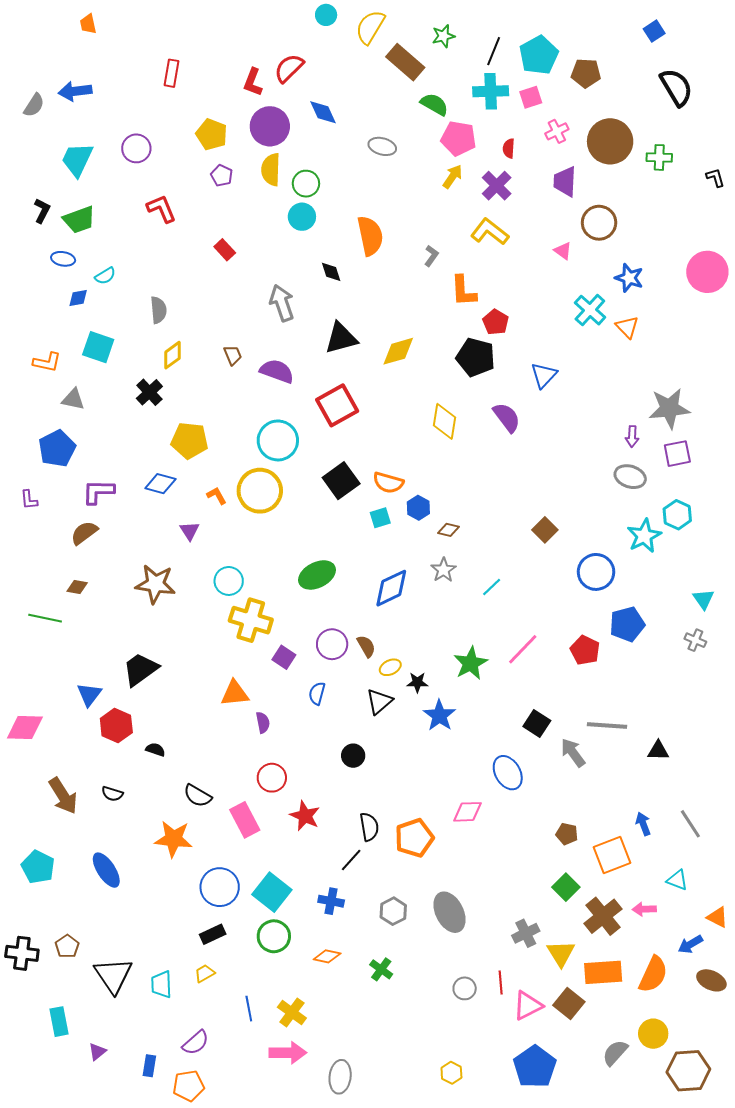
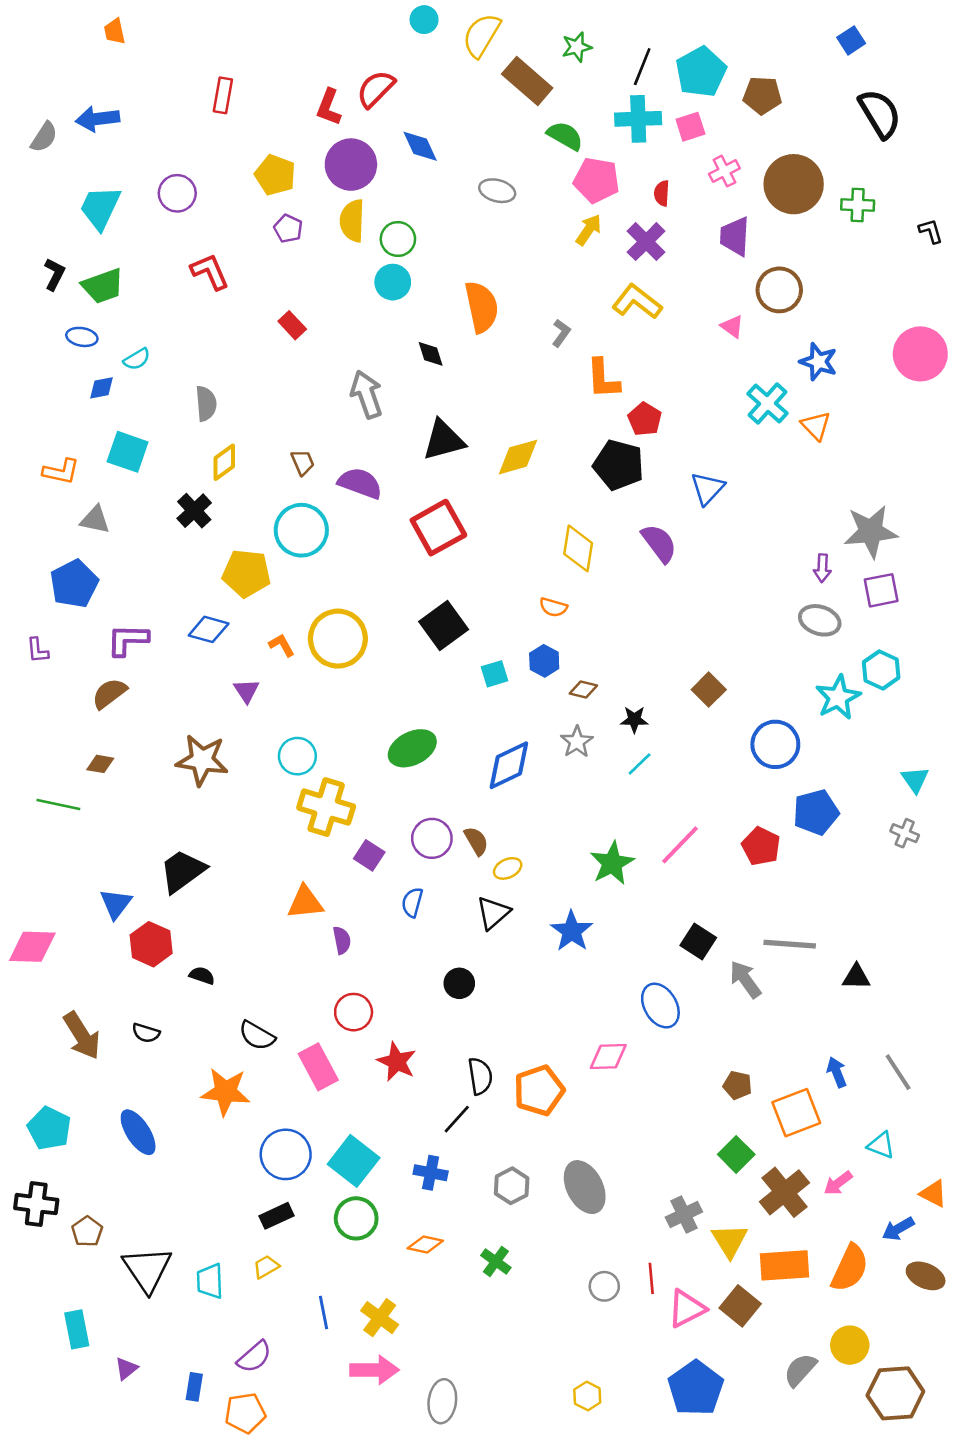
cyan circle: (278, 440) -> (301, 530), moved
orange semicircle: (388, 483) -> (553, 607), moved, size x0.7
black star: (417, 682) -> (634, 720), moved
pink arrow: (644, 909) -> (838, 1183), turned -35
black cross: (22, 953) -> (36, 1204), moved

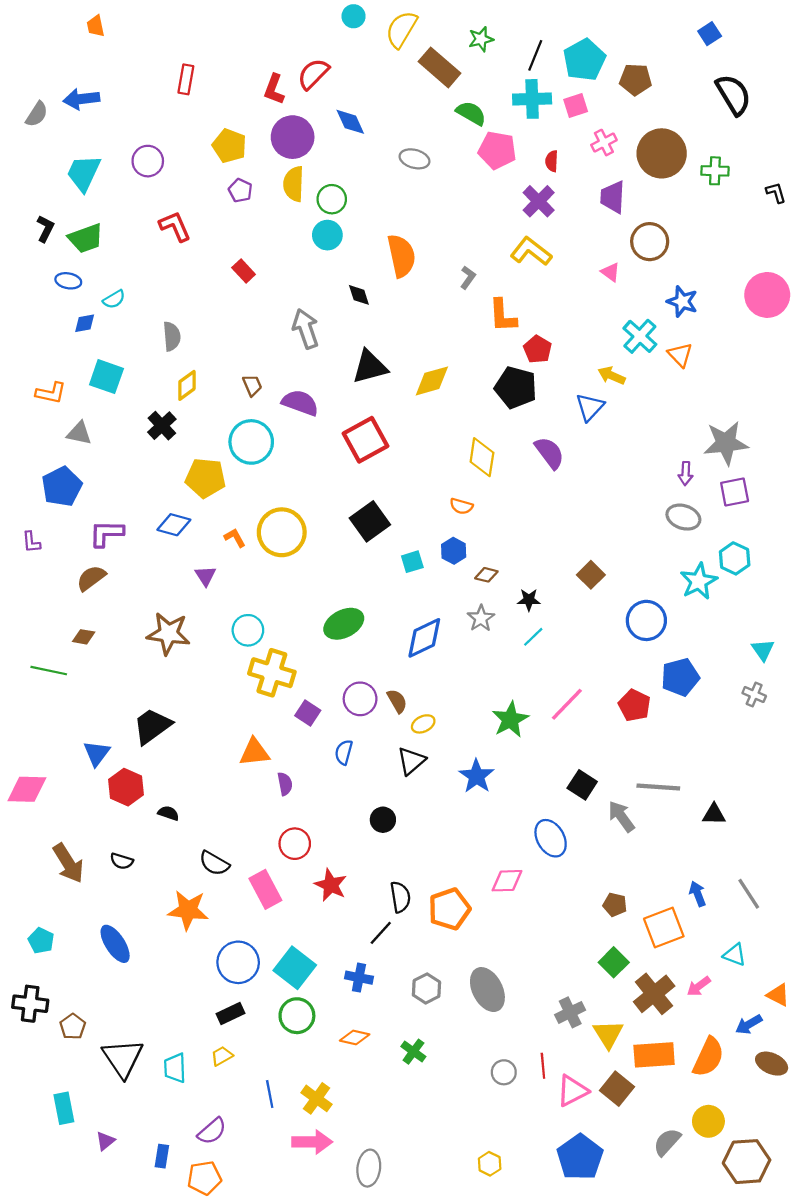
yellow arrow: (589, 230) -> (612, 376), moved, turned -100
cyan pentagon: (49, 1128) -> (41, 941), size x0.7

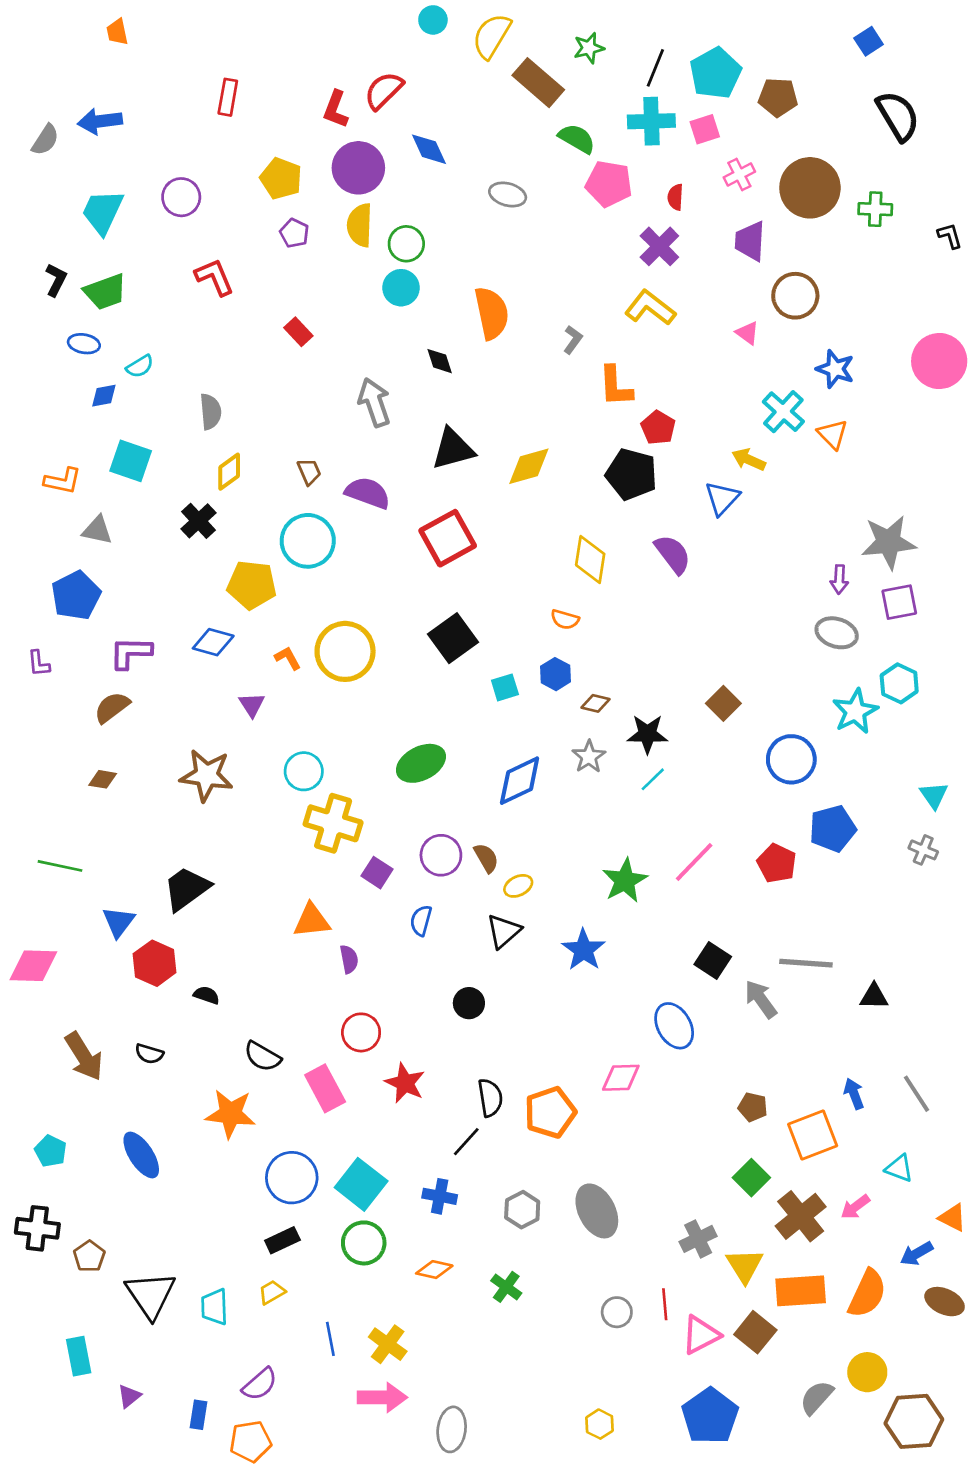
black star: (529, 600) -> (647, 734), size x1.4
green line: (49, 671) -> (60, 866), moved

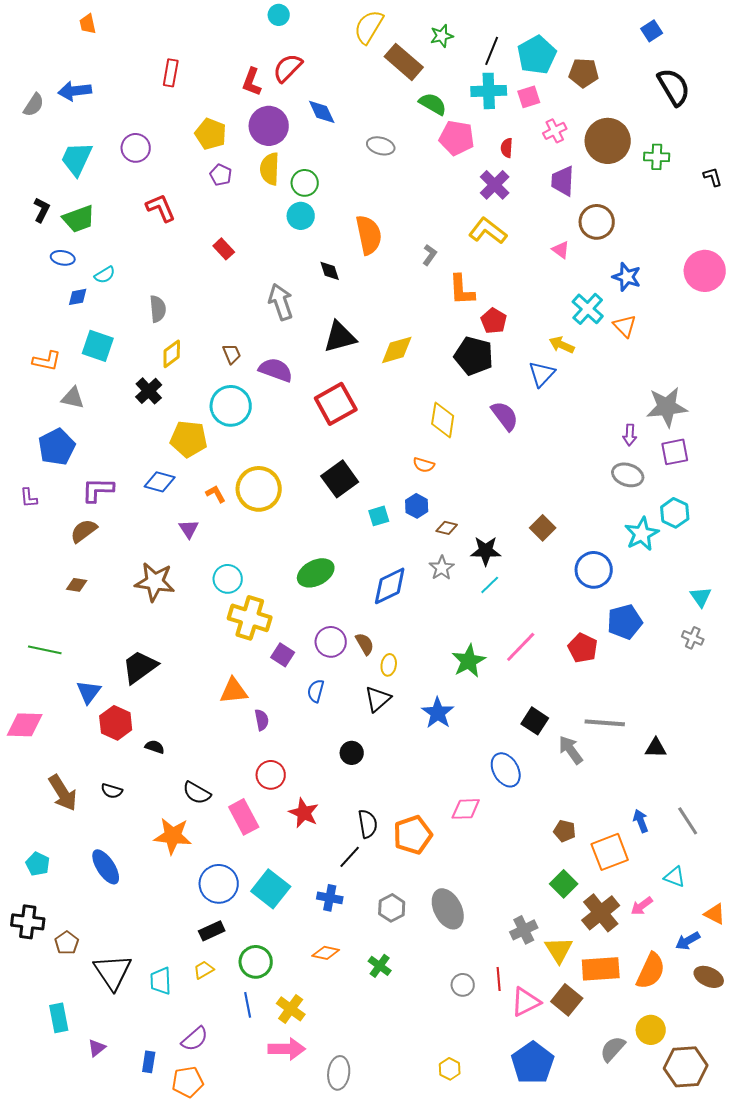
cyan circle: (433, 20) -> (279, 15), moved
yellow ellipse: (518, 886) -> (389, 665), turned -55
green circle: (364, 1243) -> (256, 962), moved

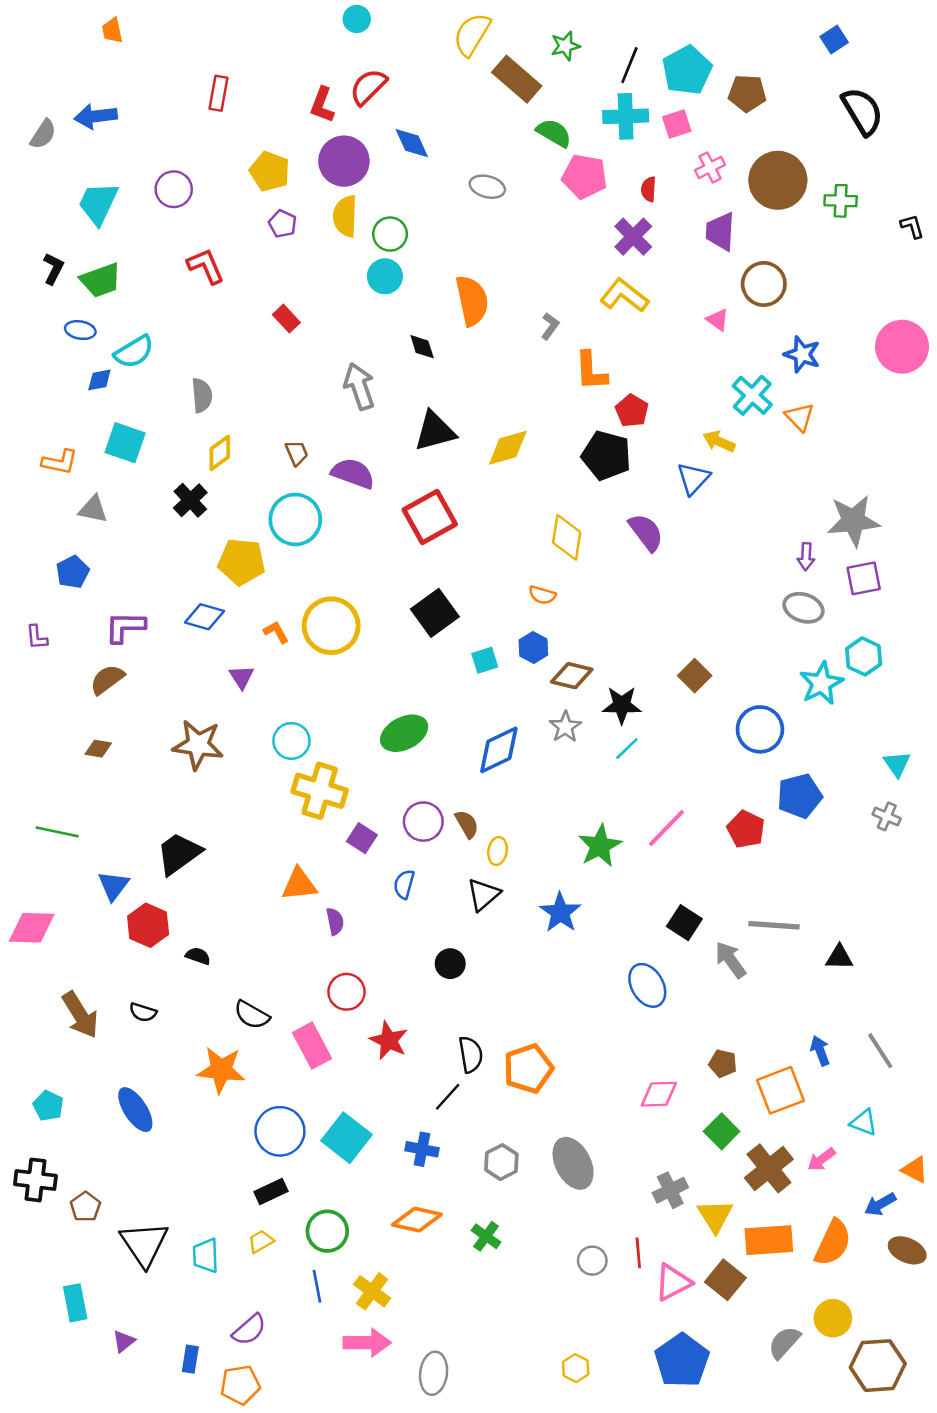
cyan semicircle: (105, 275) -> (134, 352), size x1.5
blue pentagon: (57, 447) -> (73, 572), size x0.7
brown diamond: (447, 528) -> (572, 676), size x1.5
pink diamond: (466, 809) -> (659, 1094), moved
orange diamond: (326, 953) -> (417, 1220), size x1.4

